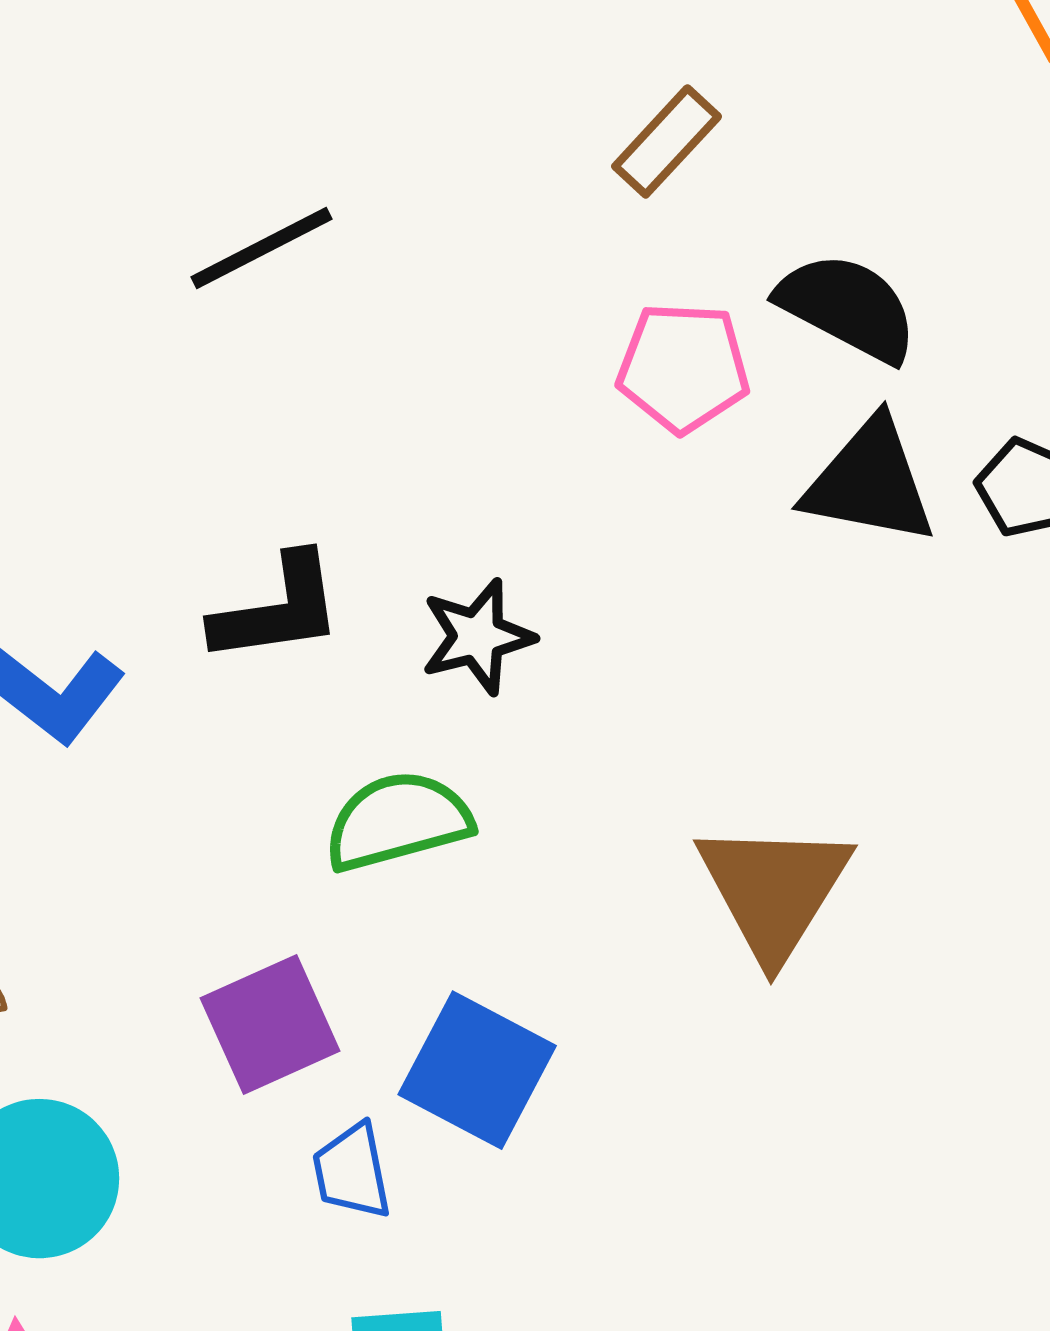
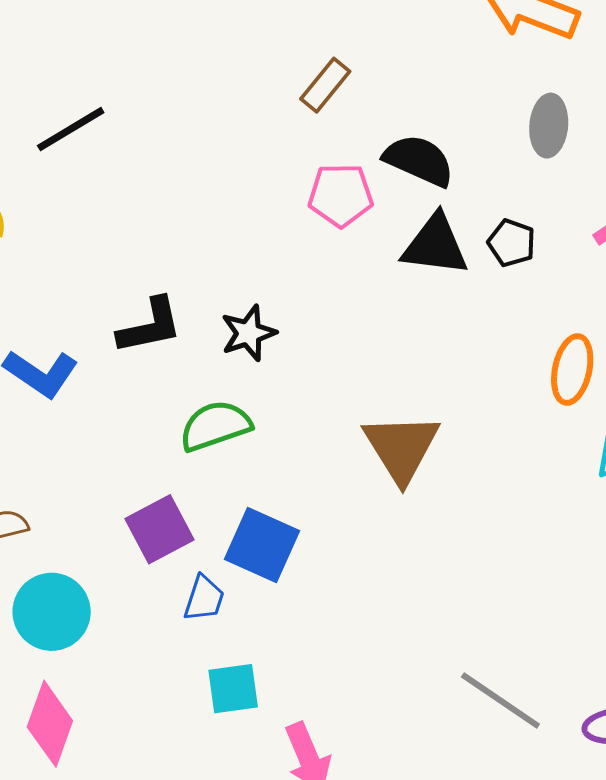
black line: (261, 248) -> (71, 129), moved
blue trapezoid: (352, 1171) -> (204, 598), turned -147

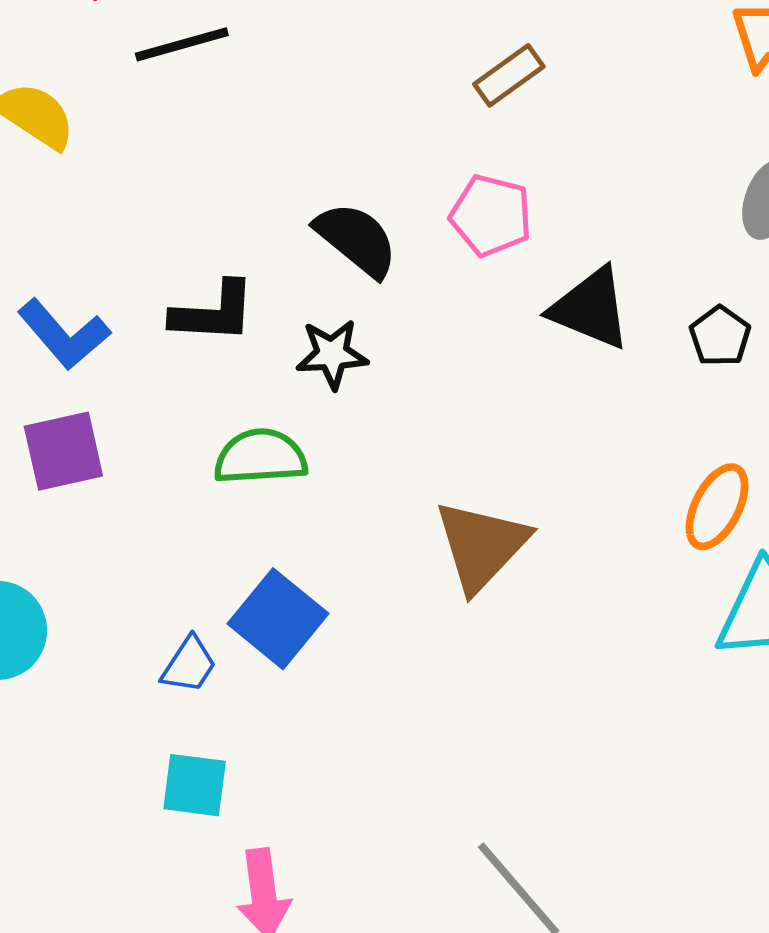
black semicircle: (419, 160) -> (356, 239), moved
black pentagon: (512, 243) -> (720, 336), moved
purple square: (159, 529) -> (63, 451), moved

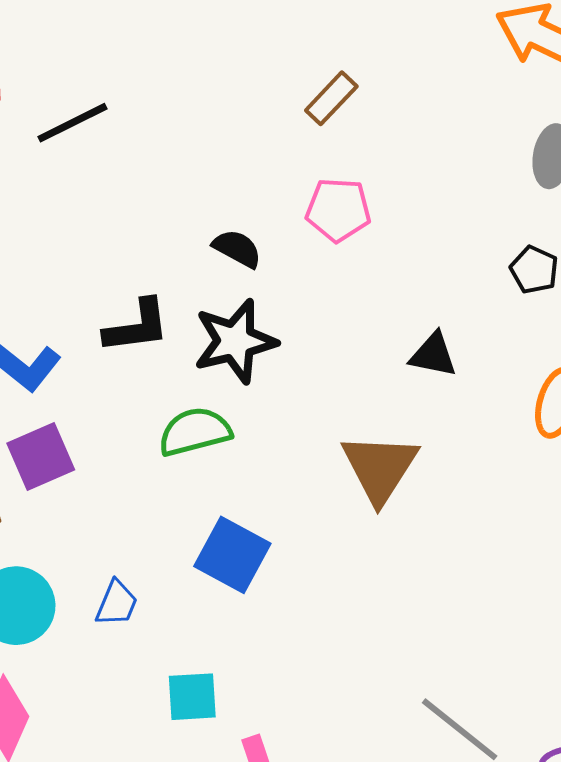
black semicircle: (356, 239) -> (237, 248), size x0.7
black triangle: (591, 308) -> (433, 355), moved, size x0.7
black star: (332, 354) -> (235, 341), size x1.5
blue trapezoid: (189, 665) -> (117, 603), moved

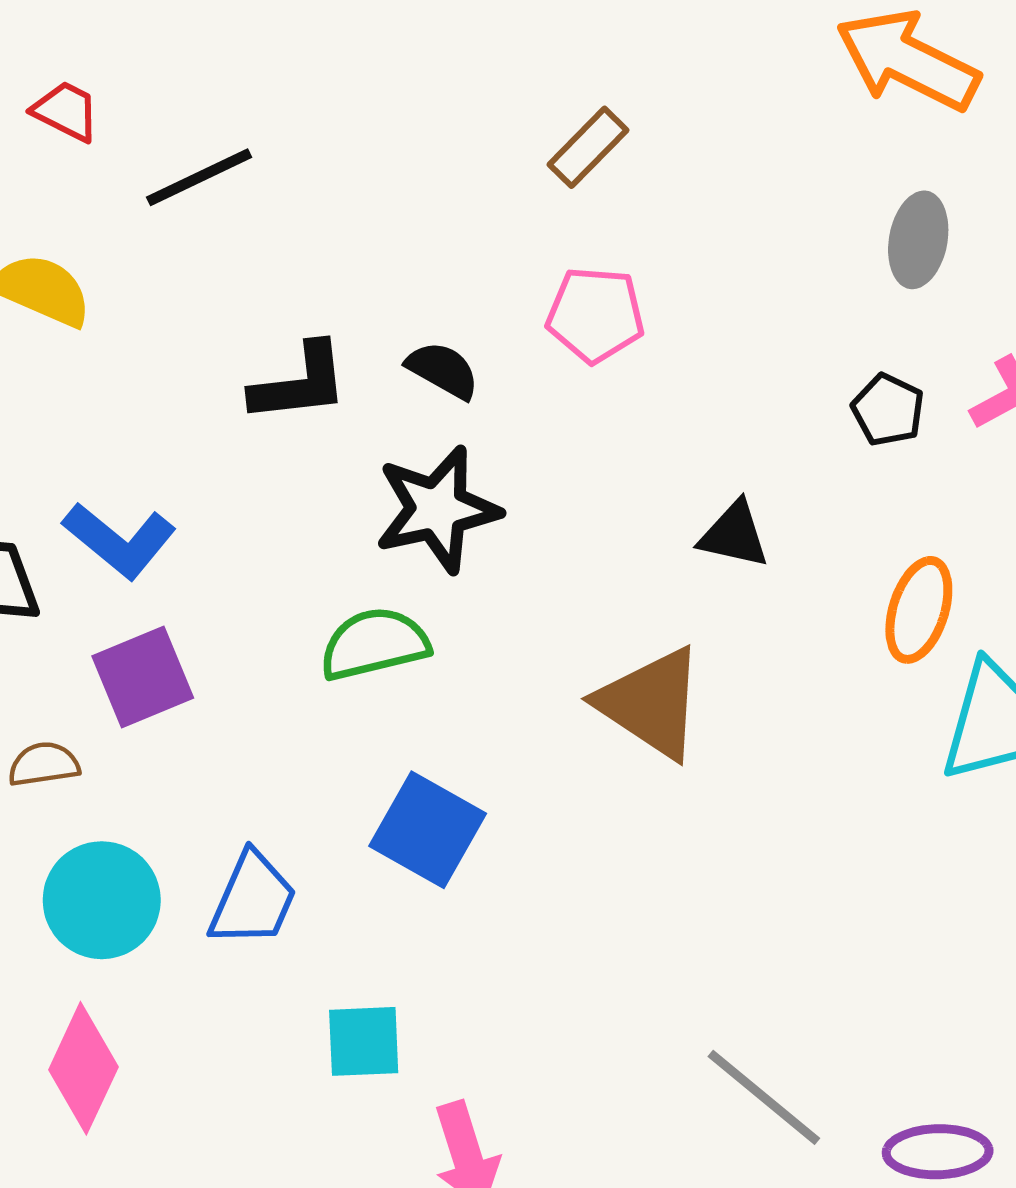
black L-shape: (137, 326) -> (300, 383), moved
brown triangle: (380, 468) -> (651, 703), turned -30
blue trapezoid: (117, 603) -> (253, 899), size x1.4

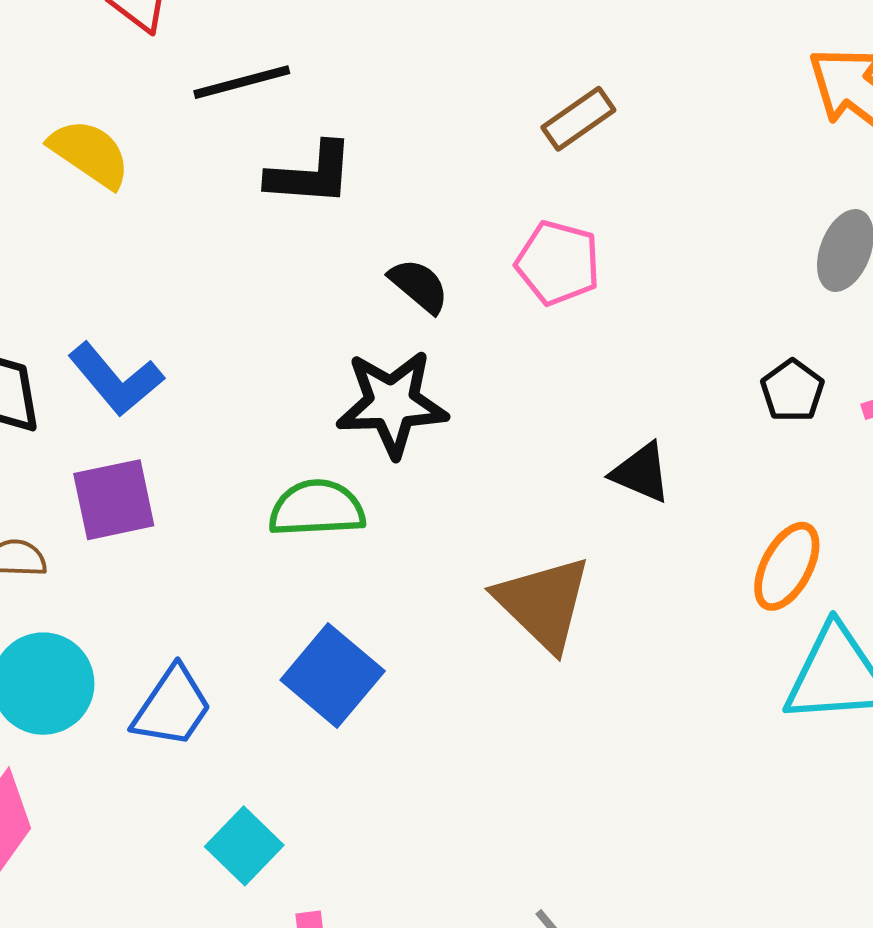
black L-shape: (300, 383) -> (311, 174), moved
cyan square: (364, 1041) -> (244, 846), turned 36

